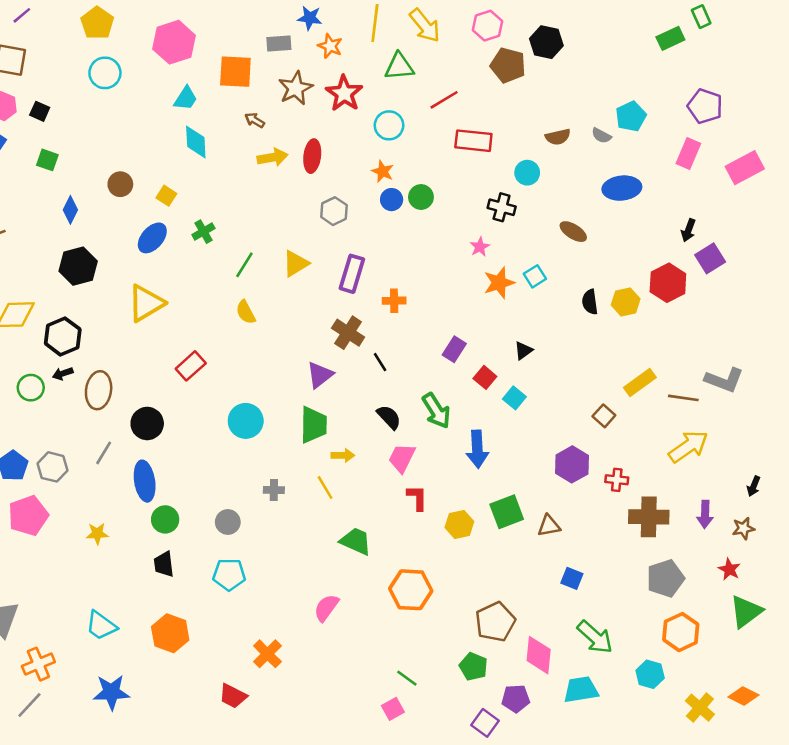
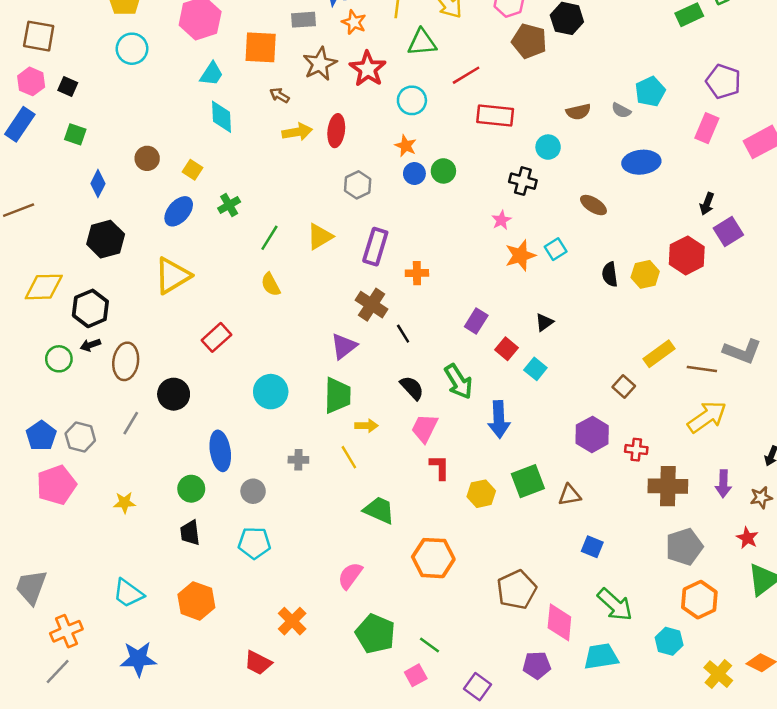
blue ellipse: (145, 481) -> (220, 451), moved
green pentagon: (473, 667) -> (375, 634), moved, size x1.4
purple square: (485, 723) -> (477, 687), moved

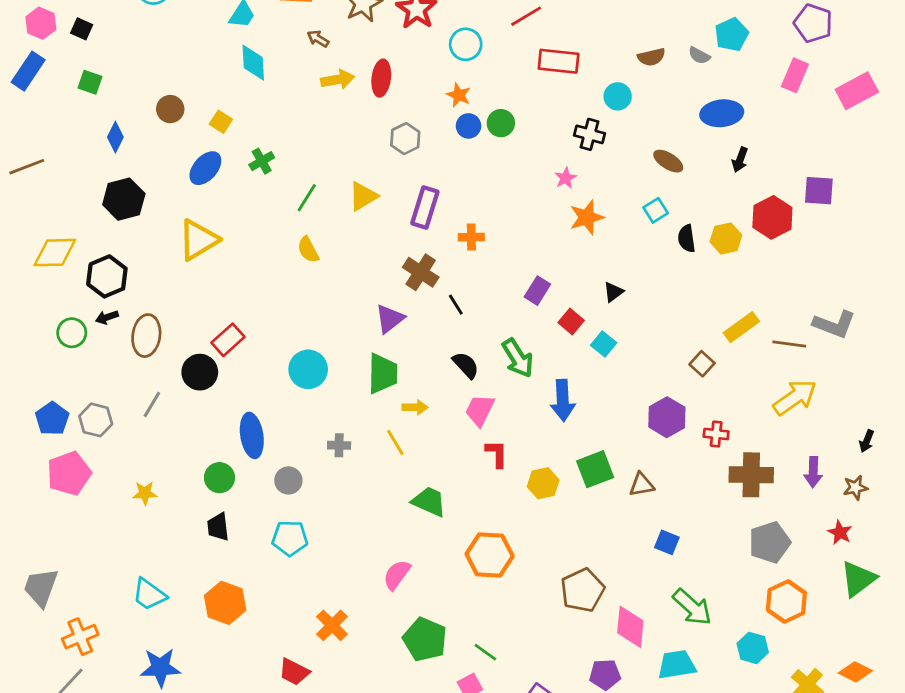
black arrow: (707, 204) -> (740, 160), moved
purple square: (728, 231) -> (819, 191), turned 36
cyan square: (556, 249) -> (656, 210), moved
red rectangle: (216, 337) -> (228, 340), moved

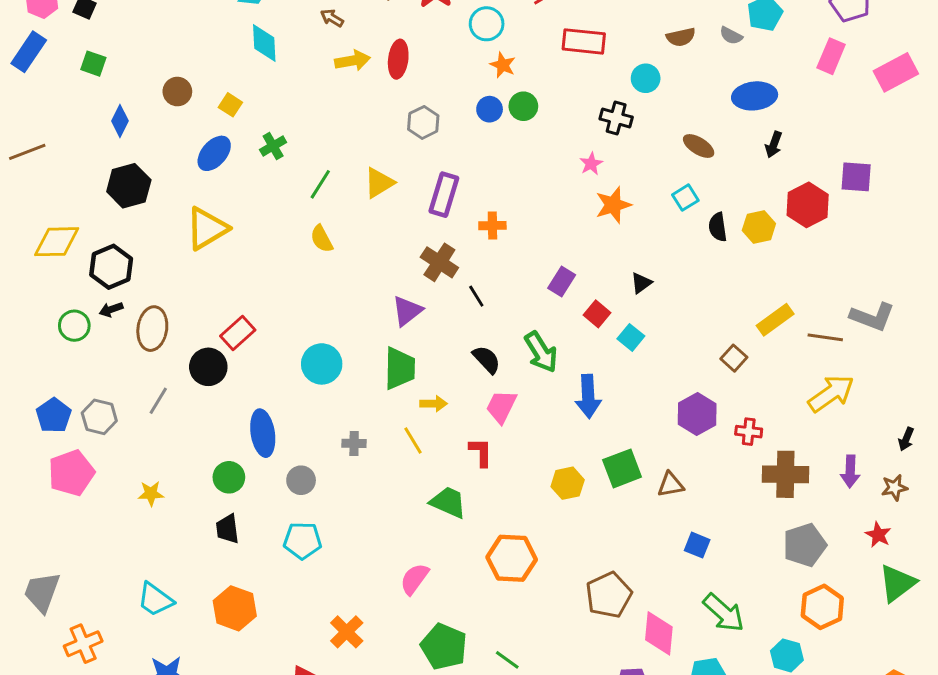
orange star: (459, 95) -> (503, 65), moved
red L-shape: (497, 454) -> (481, 452), moved

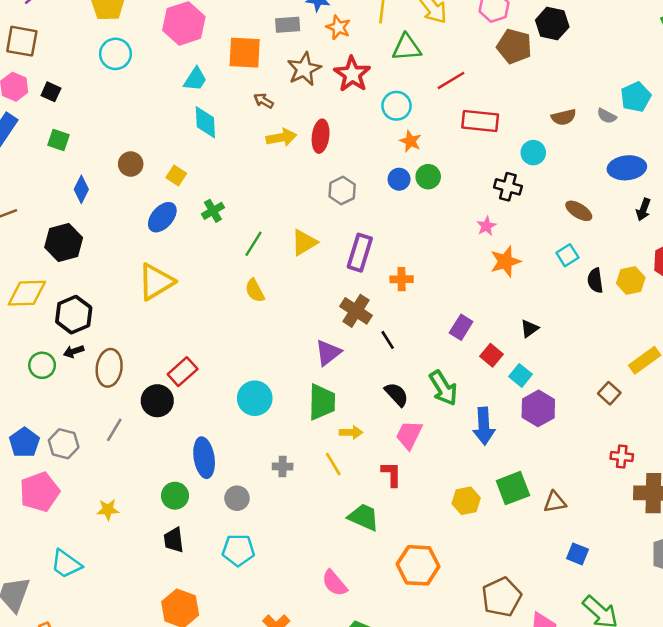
black hexagon: (129, 186) -> (64, 242), moved
purple hexagon: (697, 414) -> (538, 408), moved
pink semicircle: (414, 579) -> (334, 583), turned -76
cyan trapezoid: (155, 599) -> (66, 564), moved

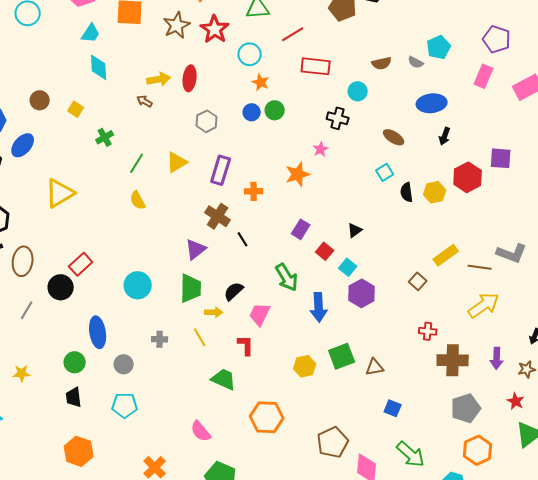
brown arrow: (264, 101) -> (145, 101), moved
blue ellipse: (162, 217) -> (23, 145), moved
orange star: (505, 261) -> (298, 174), moved
black semicircle: (397, 394) -> (234, 291), moved, turned -90

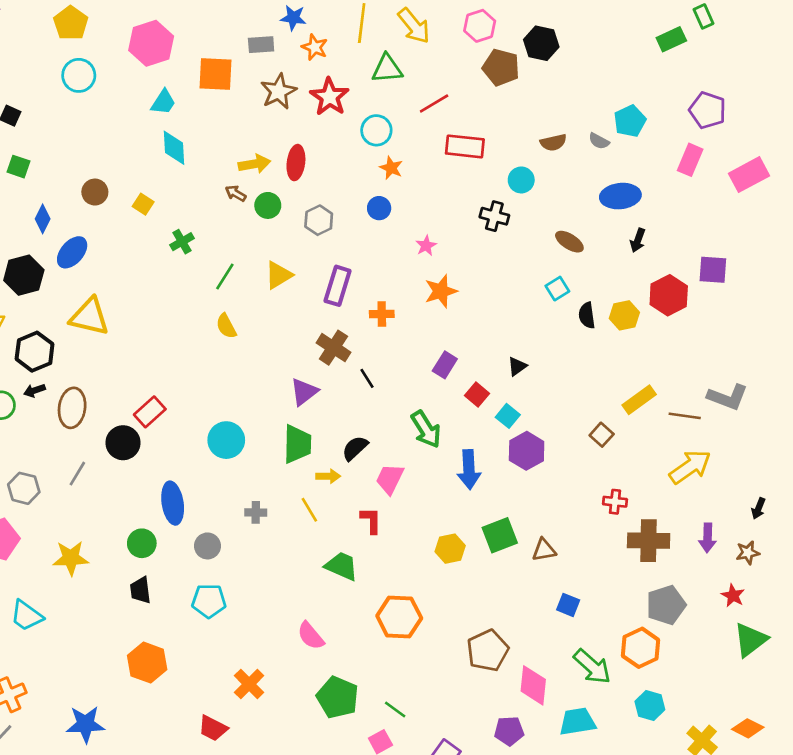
green circle: (275, 110) -> (268, 205), moved
pink star: (321, 149) -> (426, 246), moved
yellow triangle: (60, 193) -> (90, 317), moved, turned 44
yellow star: (22, 373) -> (71, 558), size x1.5
orange hexagon: (478, 450) -> (640, 648), moved

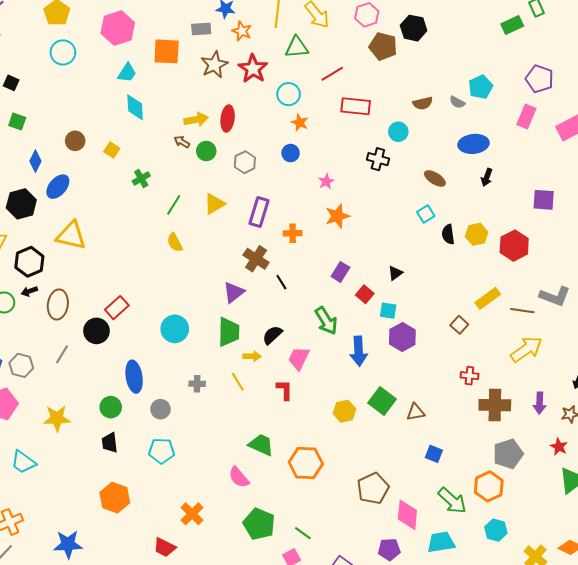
red hexagon: (669, 295) -> (514, 246), moved
cyan square: (508, 416) -> (388, 311), turned -30
green square: (500, 535) -> (382, 401), turned -32
green trapezoid: (342, 566) -> (261, 445), moved

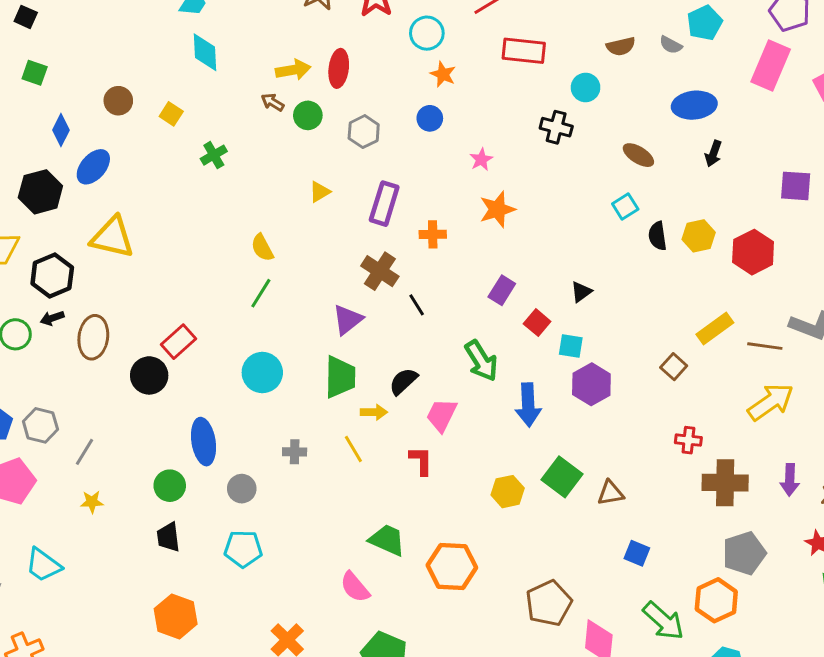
pink rectangle: (526, 116) -> (771, 65), size x1.4
yellow triangle: (214, 204) -> (320, 192), size x0.7
green line: (174, 205) -> (261, 293), moved
gray line: (62, 354) -> (85, 452), moved
yellow star: (57, 418) -> (92, 502), size x0.6

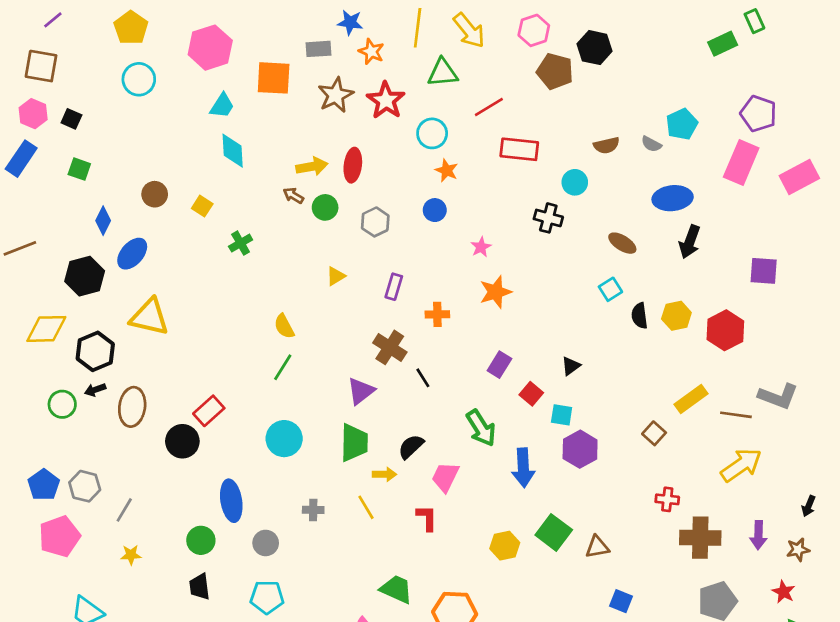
black arrow: (713, 154) -> (690, 242), size x1.4
purple rectangle: (384, 204) -> (394, 287), size x0.7

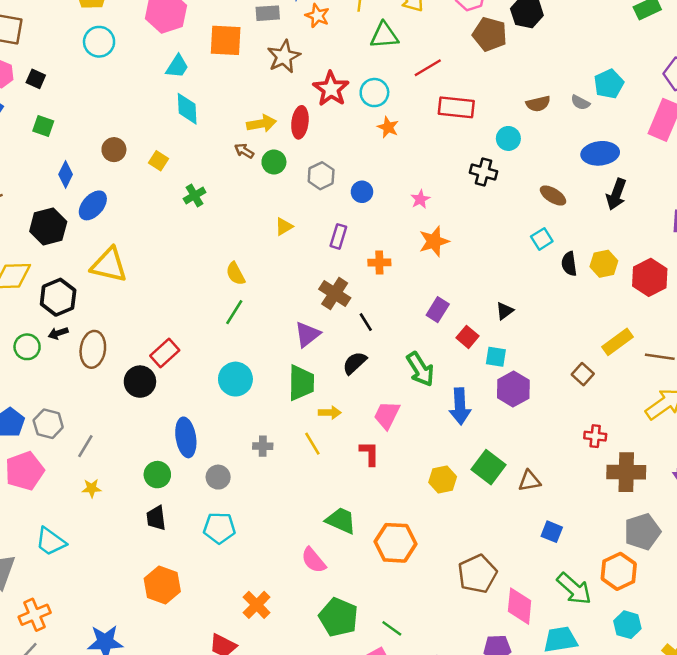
red star: (386, 100) -> (331, 89), moved
blue circle: (435, 210) -> (362, 192), moved
black semicircle: (411, 447) -> (355, 363), moved

